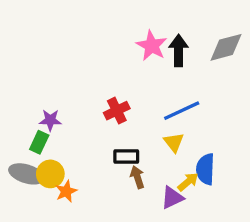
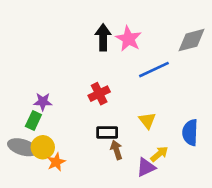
black arrow: (179, 50) -> (103, 37), moved
blue line: (182, 111) -> (154, 70), moved
blue semicircle: (205, 169) -> (190, 133), moved

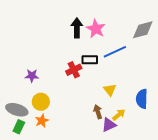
green rectangle: (33, 120) -> (19, 127), moved
black rectangle: (107, 133) -> (90, 60), moved
yellow circle: (43, 147) -> (41, 102), moved
brown arrow: (116, 150) -> (98, 112), moved

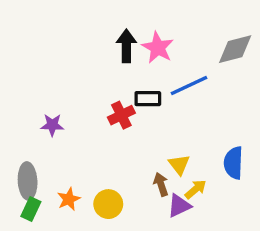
yellow triangle: (110, 90) -> (179, 165), moved
yellow circle: (41, 102) -> (108, 204), moved
gray ellipse: (17, 110) -> (28, 181), turned 70

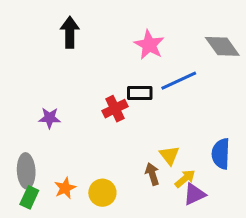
black arrow: (126, 46) -> (70, 32), moved
gray diamond: (235, 49) -> (222, 46), turned 69
purple triangle: (179, 206) -> (194, 194), moved

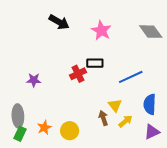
black arrow: (70, 32) -> (59, 22), moved, turned 120
blue line: (179, 81) -> (131, 77), moved
purple triangle: (194, 194) -> (152, 132), moved

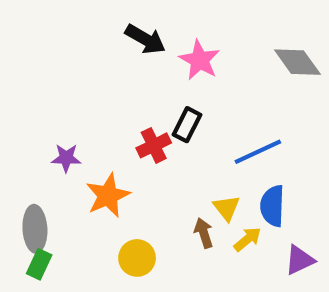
black arrow: (59, 22) -> (145, 39), moved
black rectangle: (95, 63) -> (187, 125), turned -63
blue semicircle: (150, 104) -> (272, 206), moved
orange star: (44, 128) -> (108, 195), moved, size x1.5

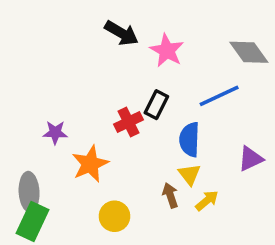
blue line: (258, 152) -> (219, 96), moved
blue semicircle: (272, 206) -> (189, 140), moved
purple triangle: (300, 260) -> (251, 159), moved
green rectangle: (39, 264) -> (33, 221), size x1.5

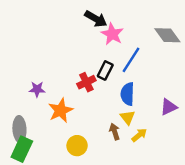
black arrow: (121, 33) -> (96, 19), moved
blue line: (219, 96) -> (131, 60), moved, turned -32

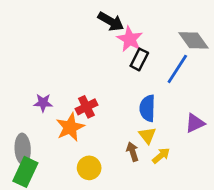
blue line: (131, 60) -> (177, 69), moved
black rectangle: (105, 70) -> (139, 59), moved
red cross: (86, 82) -> (86, 107), moved

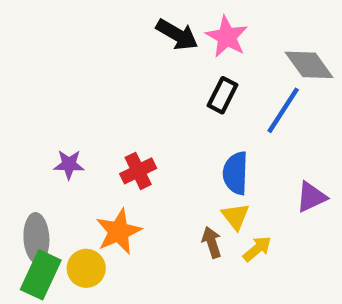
pink star: (130, 39) -> (227, 37), moved
orange star: (70, 127) -> (119, 232), moved
yellow circle: (89, 168) -> (86, 268), moved

